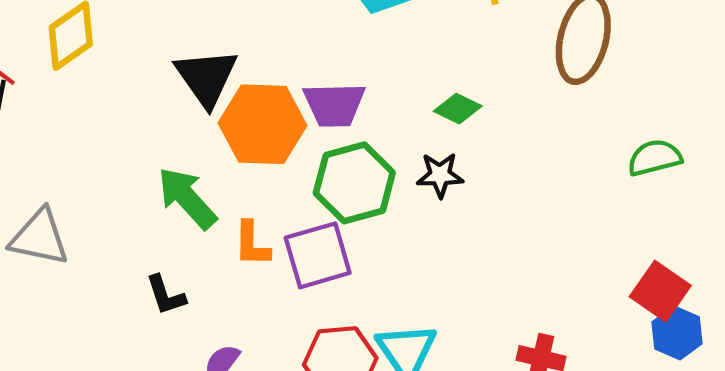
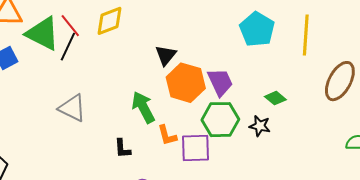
black triangle: (206, 77) -> (166, 55), size x0.7
purple trapezoid: (334, 105) -> (220, 82), turned -128
orange L-shape: (252, 244) -> (167, 135), turned -30

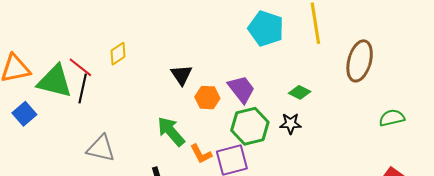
yellow diamond: (109, 21) -> (118, 54), size x0.7
orange hexagon: (186, 83) -> (207, 98), size x0.6

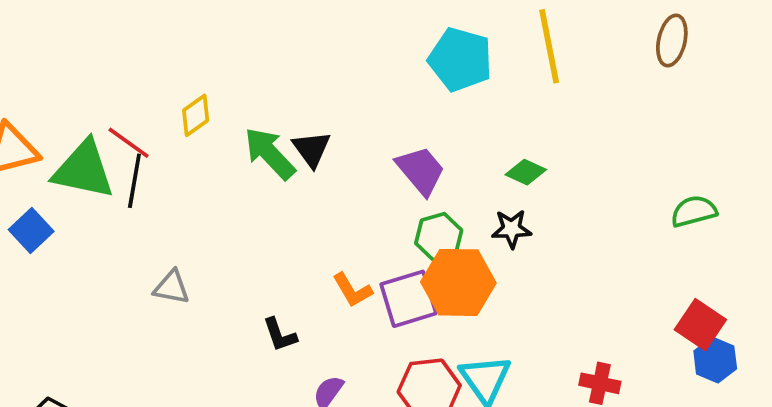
brown ellipse: (360, 61) -> (672, 41), moved, size x0.7
orange hexagon: (207, 98) -> (458, 282), moved, size x1.6
green hexagon: (250, 126) -> (439, 237), size x0.7
green arrow: (171, 131) -> (270, 153), moved
gray triangle: (101, 148) -> (172, 287), size x0.7

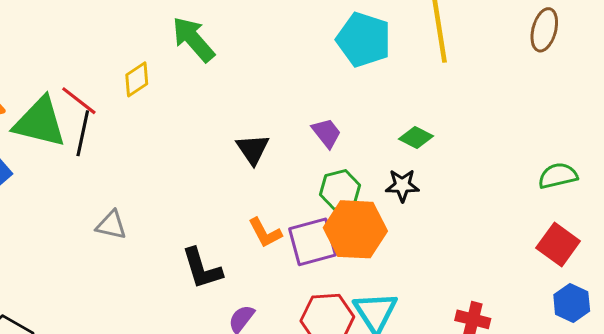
black triangle: (312, 149) -> (253, 149), moved
green arrow: (270, 153) -> (193, 39), moved
purple trapezoid: (421, 170) -> (327, 133), size x0.7
red square: (700, 325) -> (558, 245), moved
black L-shape: (280, 335) -> (202, 268), size x1.4

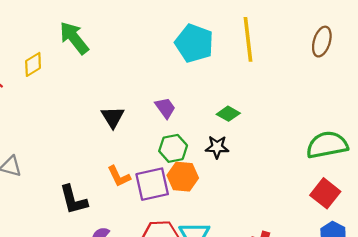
green semicircle: (558, 176) -> (327, 145), size x1.5
orange hexagon: (355, 229) -> (183, 177), size x0.7

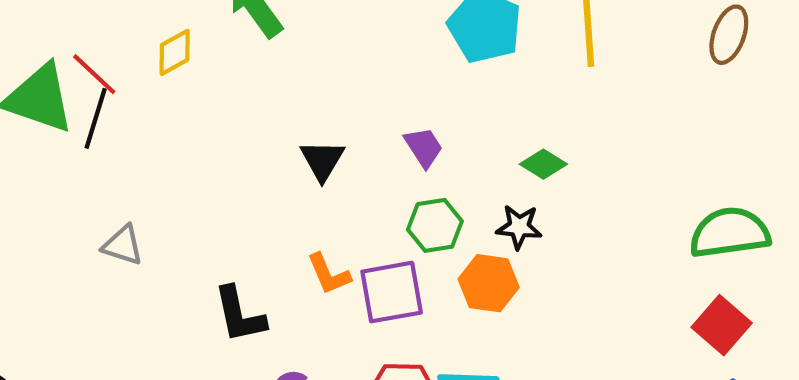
orange hexagon: (183, 177) -> (489, 283), moved

